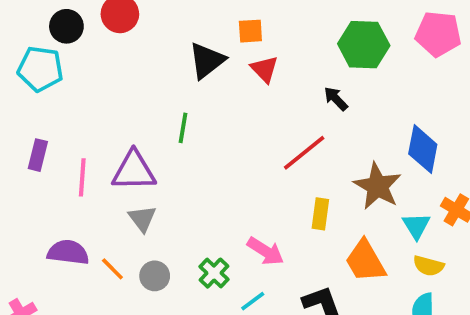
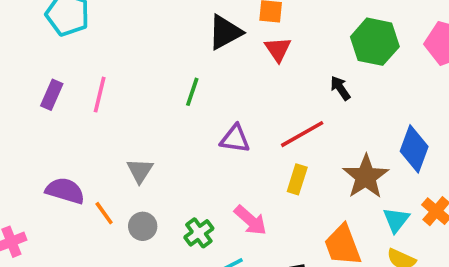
purple triangle: (134, 171) -> (235, 139), moved, size x0.7
pink line: (82, 177) -> (100, 95), moved
yellow rectangle: (320, 214) -> (297, 179), moved

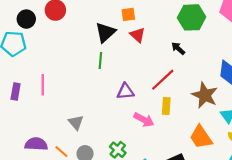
green line: (192, 92) -> (100, 61), moved
pink arrow: (250, 220) -> (144, 120), moved

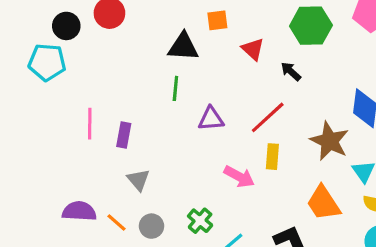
black triangle: (105, 32) -> (183, 47), turned 45
red triangle: (138, 35) -> (253, 49), moved
purple rectangle: (16, 91) -> (124, 135), moved
purple triangle: (125, 91) -> (211, 119), moved

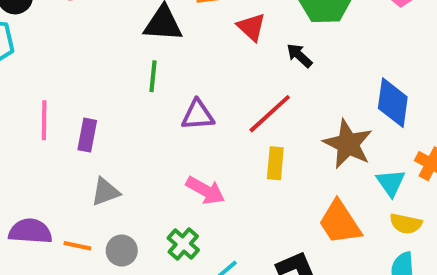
pink arrow: (239, 177) -> (205, 190), moved
gray triangle: (138, 180) -> (105, 192), turned 50
orange line: (116, 223) -> (77, 246), turned -30

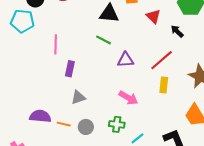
green line: (153, 76) -> (103, 40), turned -70
pink line: (44, 120) -> (56, 44), moved
green cross: (183, 244) -> (117, 124), turned -35

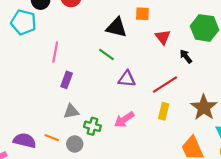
pink arrow: (128, 98) -> (124, 119), turned 108
purple semicircle: (40, 116) -> (25, 141), moved
green cross: (117, 124) -> (92, 126), moved

